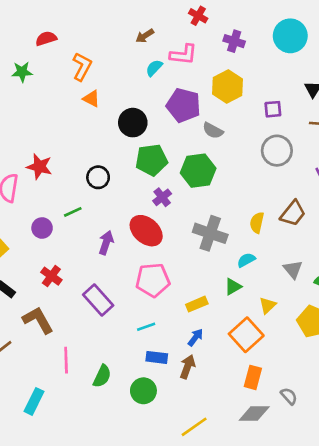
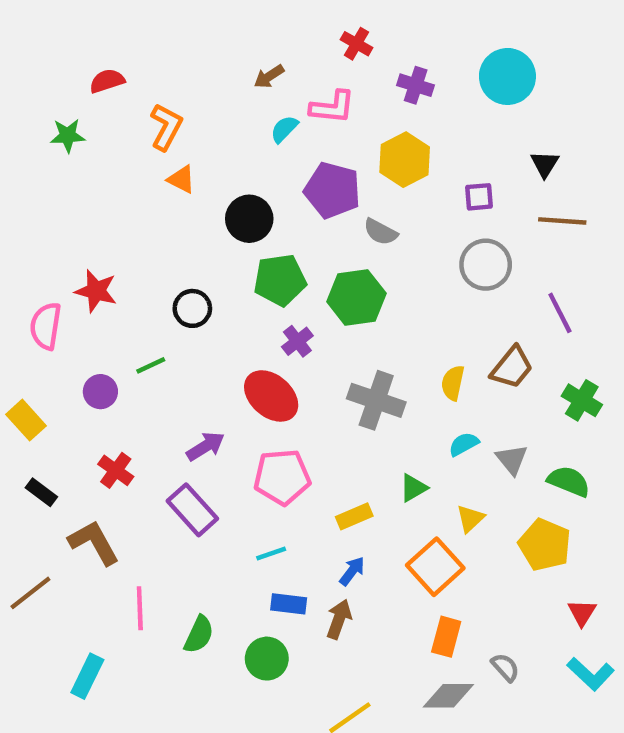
purple arrow: (106, 243) -> (205, 446), moved, turned 40
cyan semicircle: (246, 260) -> (464, 444), moved

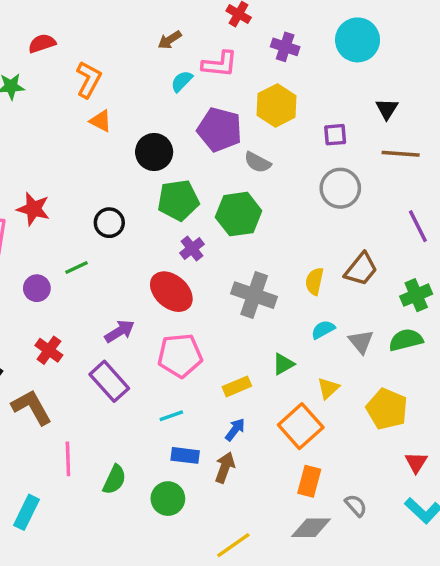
purple line: (560, 313) -> (418, 226), moved
green cross: (582, 400) -> (416, 295), turned 36
green semicircle: (569, 481) -> (406, 340), moved, turned -36

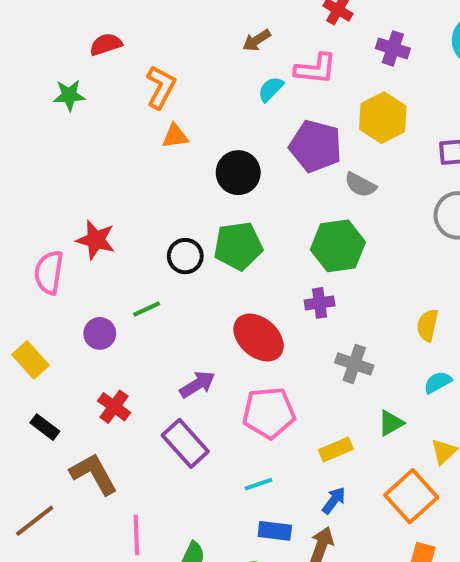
orange triangle: (101, 121) -> (175, 136), turned -35
green pentagon: (178, 200) -> (238, 246), moved
purple cross: (192, 249) -> (320, 303), moved, turned 30
gray cross: (254, 295) -> (354, 364), moved, size x0.7

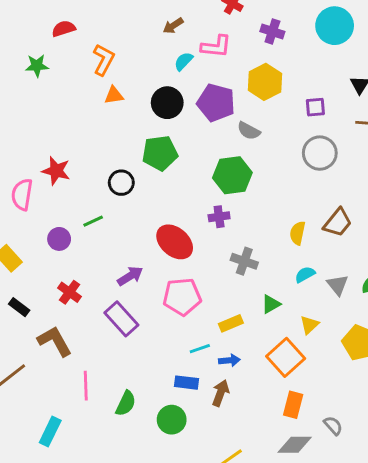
black circle: (238, 173) -> (167, 103), moved
green pentagon: (238, 246) -> (160, 153), moved
cyan line: (259, 484) -> (200, 349), moved
blue arrow: (334, 500) -> (229, 360), turned 48

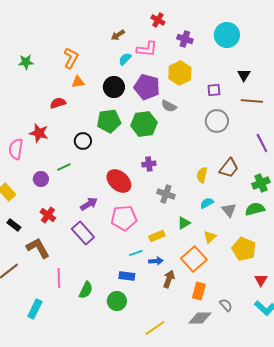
red semicircle: (64, 29) -> (58, 103), moved
green hexagon: (232, 175) -> (144, 124), moved
brown arrow: (221, 393) -> (169, 279), moved

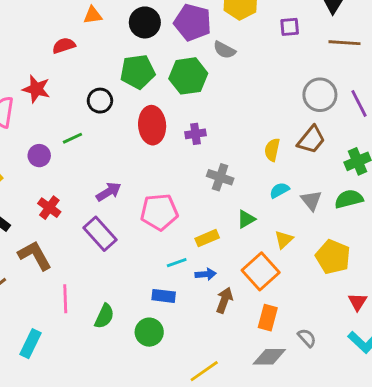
gray circle: (217, 121) -> (320, 95), moved
red ellipse: (119, 181) -> (152, 125), moved, turned 45

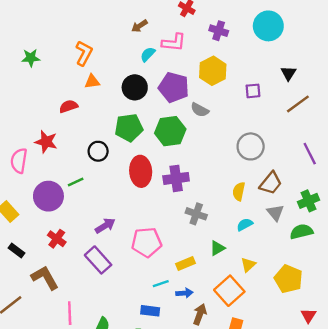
brown line: (345, 43) -> (298, 104), turned -40
gray circle: (320, 95) -> (251, 146), moved
purple cross: (195, 134) -> (176, 178), size x1.5
purple circle: (39, 156) -> (48, 196), size x1.6
gray triangle: (311, 200) -> (275, 213), moved

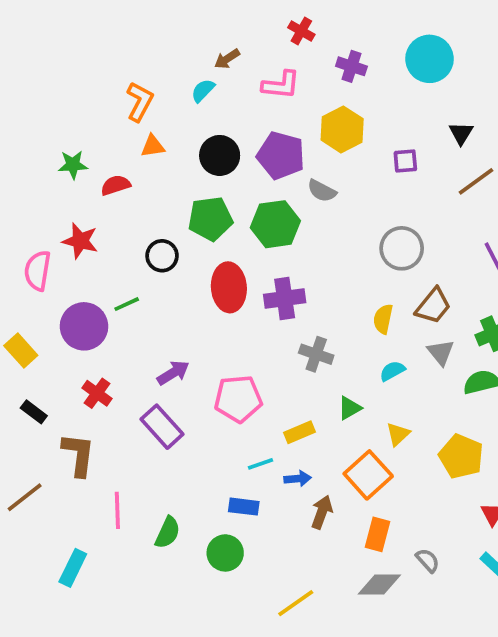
cyan semicircle: (148, 54) -> (203, 90), moved
green star: (31, 58) -> (73, 165), moved
brown L-shape: (45, 278) -> (78, 455), turned 36

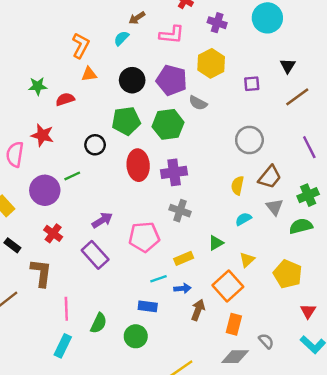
gray cross: (316, 354) -> (180, 211), moved
cyan rectangle: (73, 568) -> (63, 346), moved

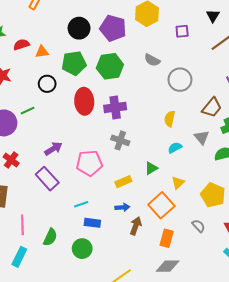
orange triangle: (89, 74) -> (42, 52), moved
gray semicircle: (198, 103) -> (152, 60), moved
brown trapezoid: (270, 177) -> (212, 107), moved
cyan line: (158, 279) -> (81, 204), moved
gray semicircle: (266, 341) -> (199, 226), moved

